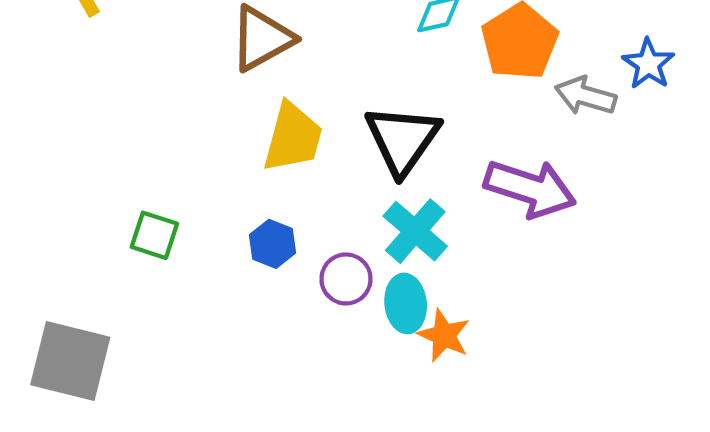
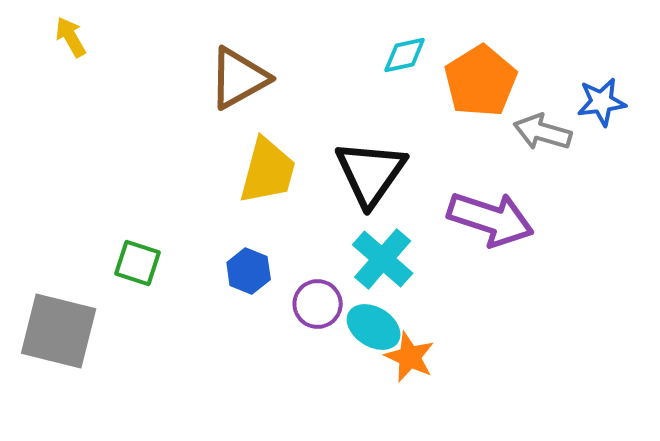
blue star: (648, 64) -> (602, 102), turned 30
cyan ellipse: (406, 303) -> (374, 327), turned -52
gray square: (70, 361) -> (59, 331), moved

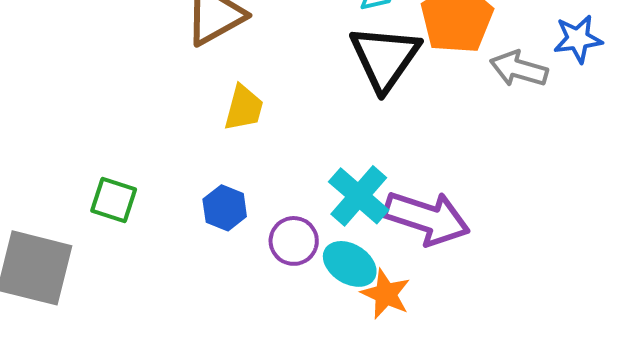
yellow trapezoid: (268, 171) -> (244, 108), size x0.7
black triangle: (371, 173) -> (385, 58), moved
purple arrow: (491, 219) -> (427, 218), moved

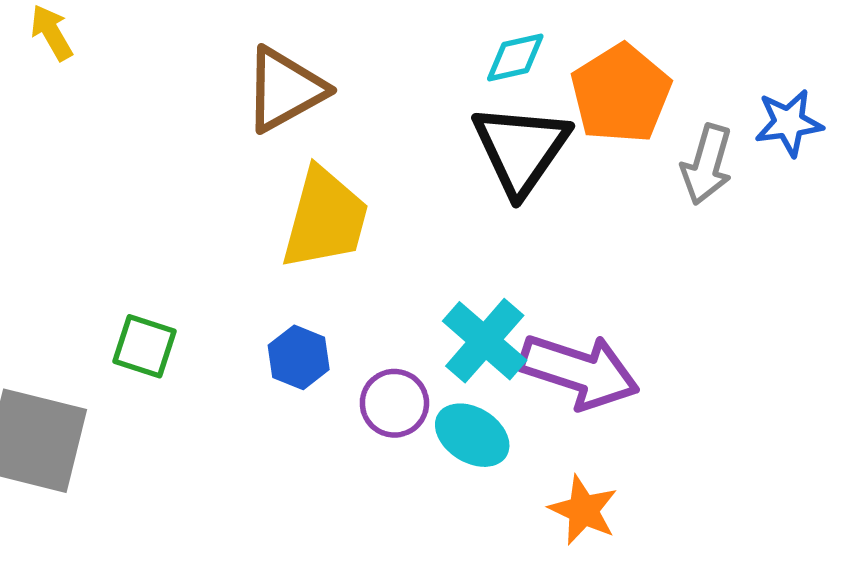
gray arrow: (519, 69) -> (707, 164), turned -90
yellow trapezoid: (244, 108) -> (325, 219), size x1.6
orange star: (386, 294) -> (583, 510), moved

